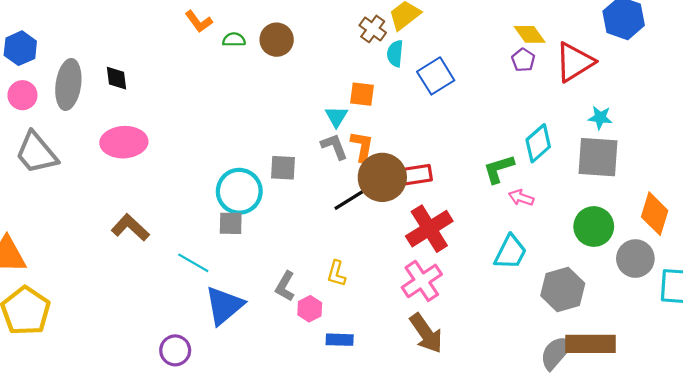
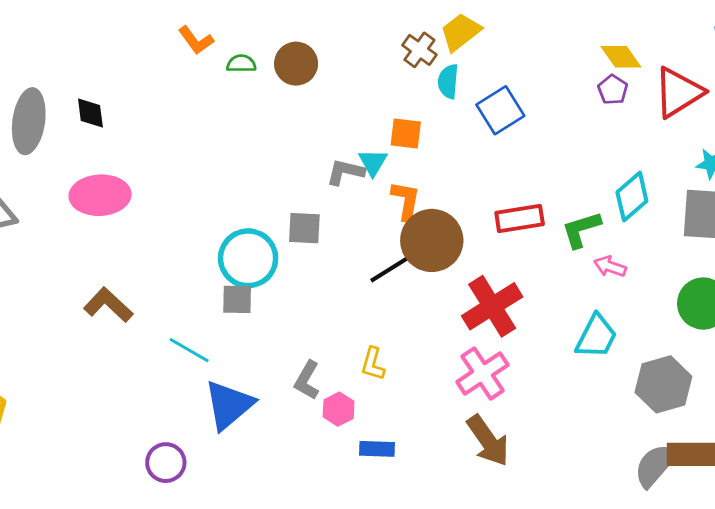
gray L-shape: (334, 146) -> (345, 172), moved, turned -56
red rectangle: (413, 175) -> (520, 219), moved

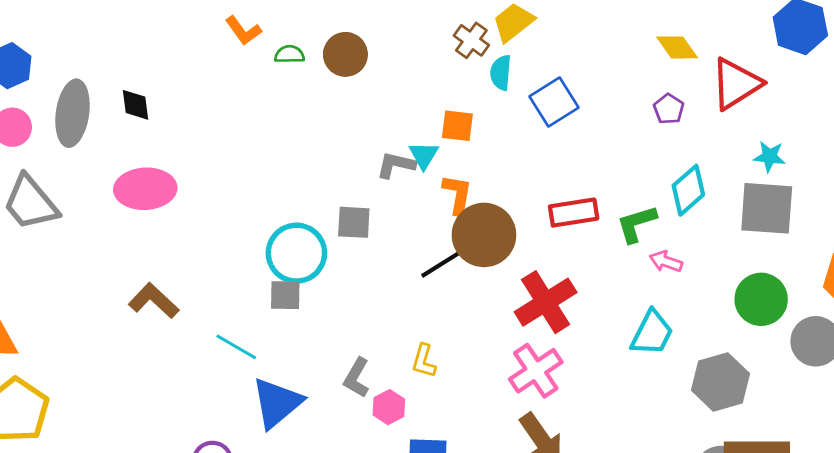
purple pentagon: (613, 90) -> (669, 109), moved

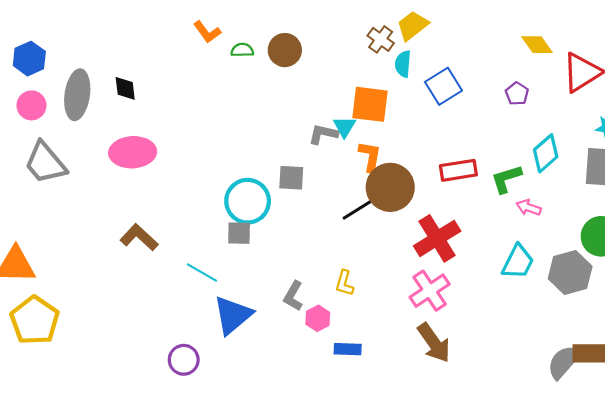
purple pentagon: (669, 109) -> (517, 94), moved
orange square: (457, 126) -> (370, 104), size x1.5
gray hexagon: (721, 382) -> (570, 273), moved

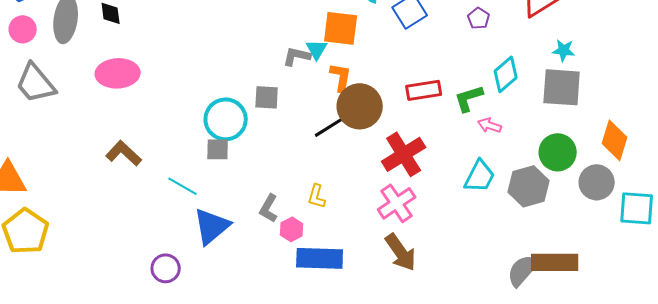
blue rectangle: (348, 349) -> (320, 258), size x1.8

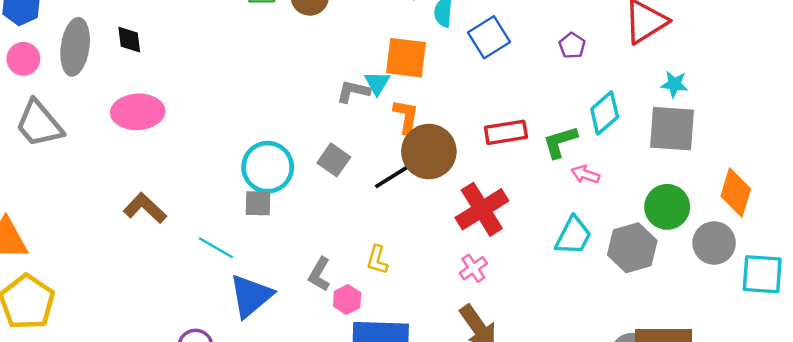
gray square: (267, 97) -> (334, 160), moved, turned 32
pink cross: (397, 203) -> (473, 268), size x0.6

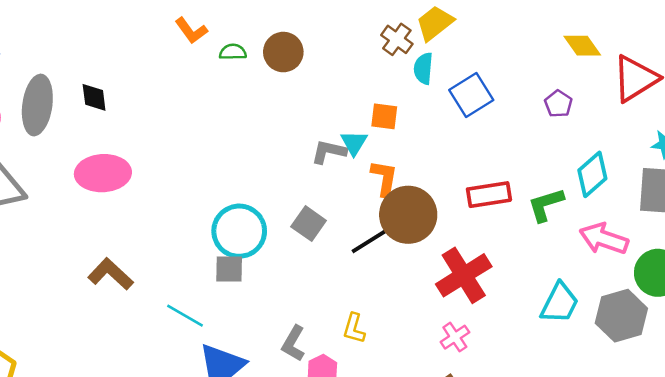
orange square: (406, 58) -> (384, 116), size x0.6
pink arrow: (585, 174) -> (604, 239), moved, size x1.6

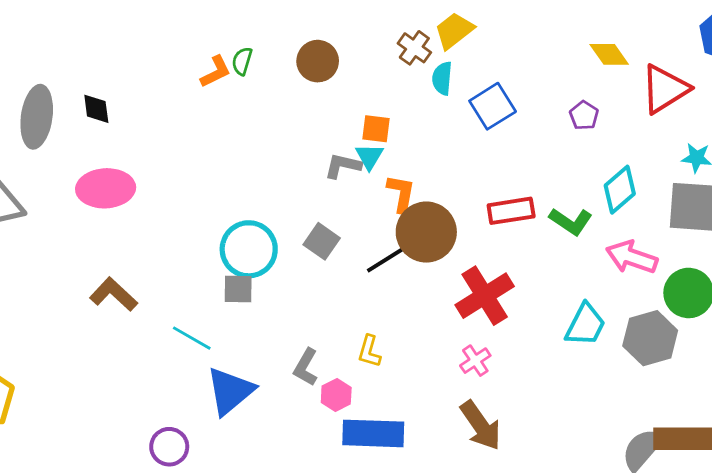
orange L-shape: (191, 31) -> (216, 72), moved, turned -80
green semicircle: (233, 52) -> (242, 61), turned -72
brown circle: (283, 52) -> (318, 61), moved
orange square: (384, 116) -> (376, 129), moved
green L-shape: (546, 205) -> (571, 221), turned -129

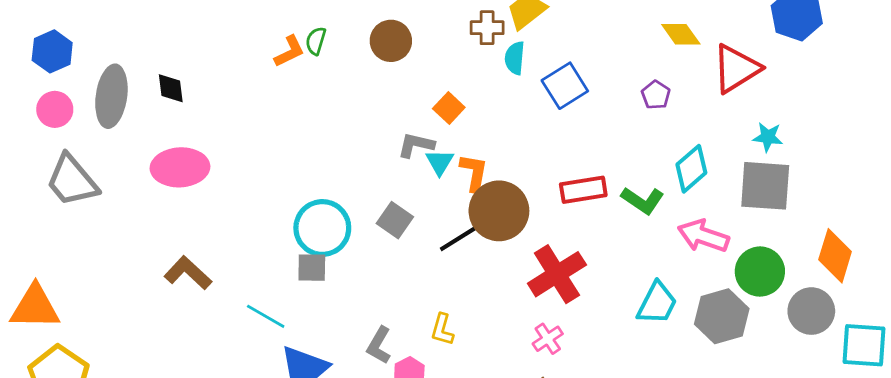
brown cross: (414, 48) -> (487, 28), turned -36
orange square: (376, 129) -> (449, 108), turned 36
cyan triangle: (369, 157) -> (440, 162), moved

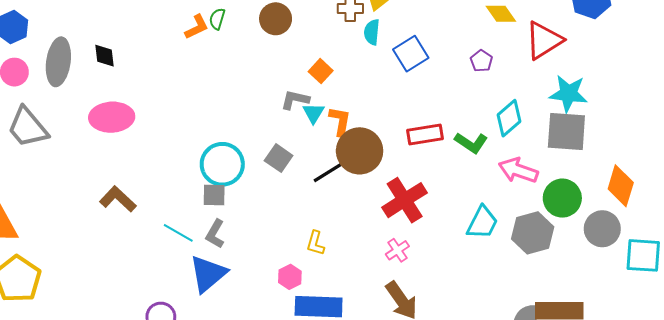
cyan star: (768, 137) -> (568, 94), size x1.6
gray L-shape: (379, 345) -> (215, 234), moved

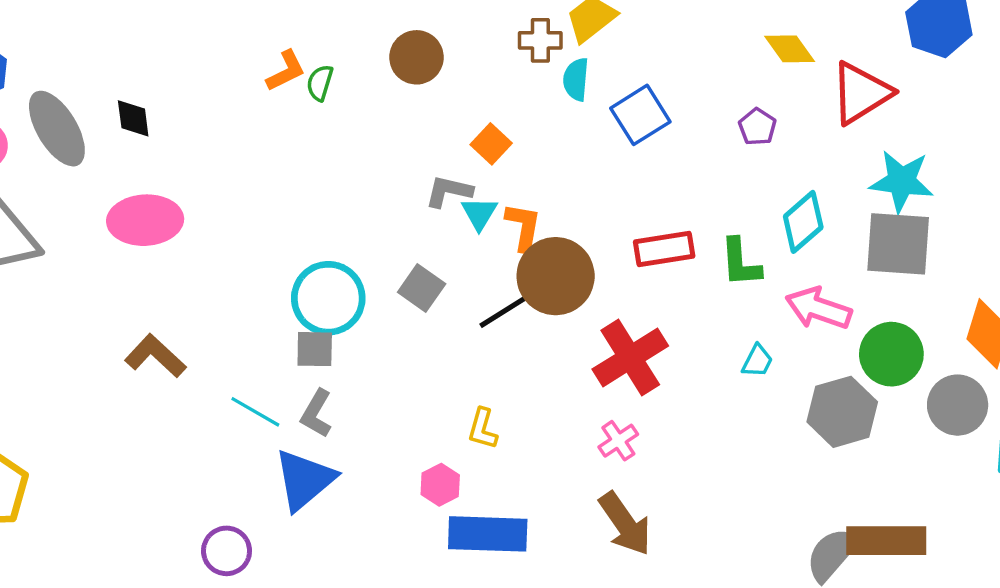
green semicircle: (217, 19) -> (320, 83), moved
gray ellipse: (58, 62) -> (57, 129), turned -39
green L-shape: (471, 143) -> (740, 263), turned 52
cyan trapezoid: (482, 223) -> (757, 361), moved, size x0.6

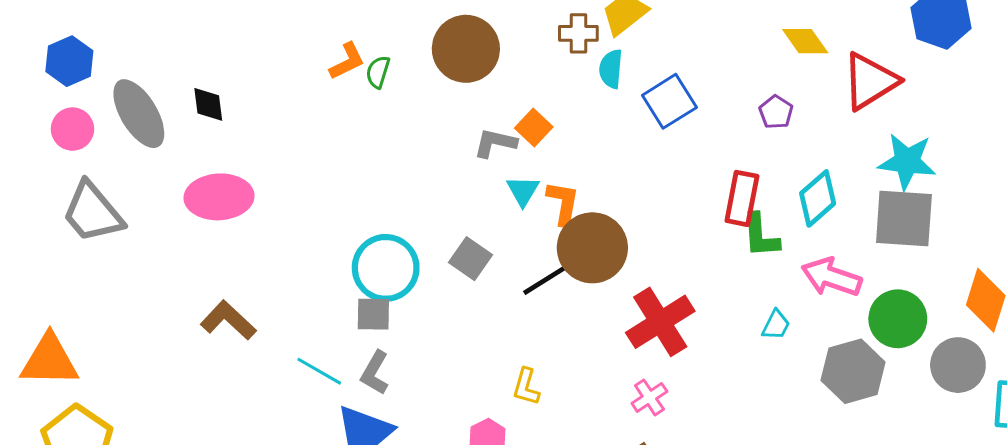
brown circle: (416, 57) -> (466, 49), size x1.4
gray L-shape: (449, 191) -> (495, 143), moved
red rectangle: (664, 249) -> (742, 198), moved, turned -70

